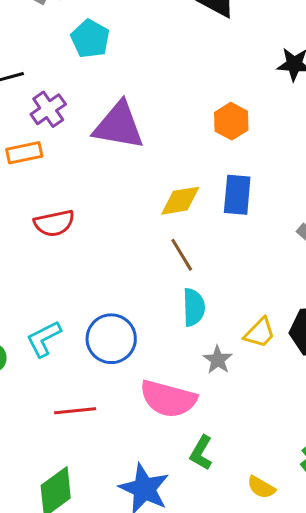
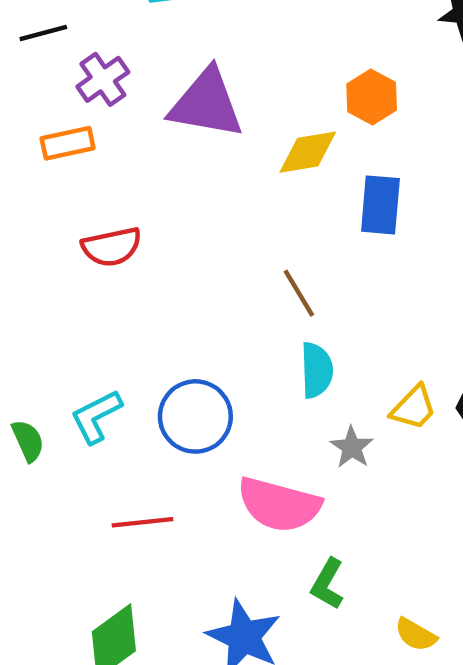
yellow diamond: (180, 201) -> (308, 152), moved

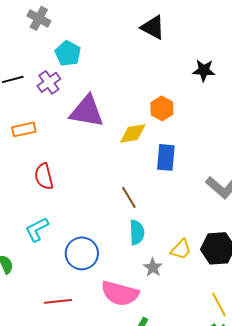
purple cross: (103, 79) -> (49, 82), moved
red semicircle: (112, 247) -> (44, 176), turned 88
cyan L-shape: (96, 416) -> (37, 229), moved

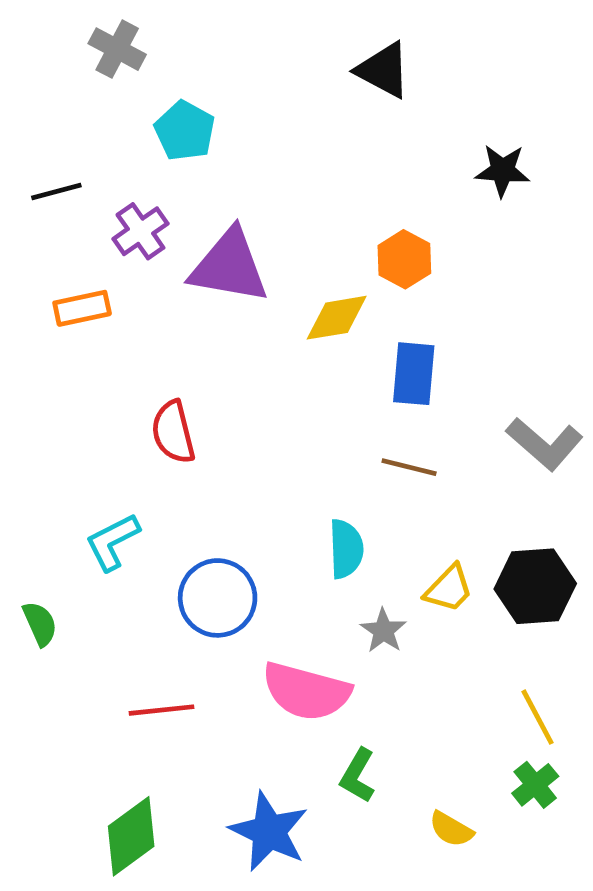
purple cross: (49, 82) -> (140, 231), moved
red semicircle: (44, 176) -> (173, 432), moved
brown line: (129, 197) -> (409, 467), moved, turned -45

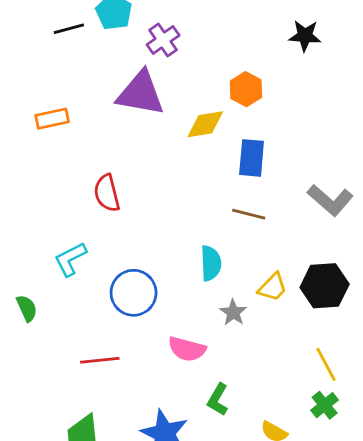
black line: (56, 192) -> (69, 29), moved
purple cross: (140, 231) -> (163, 40), moved
pink semicircle: (306, 691) -> (187, 349), size x0.7

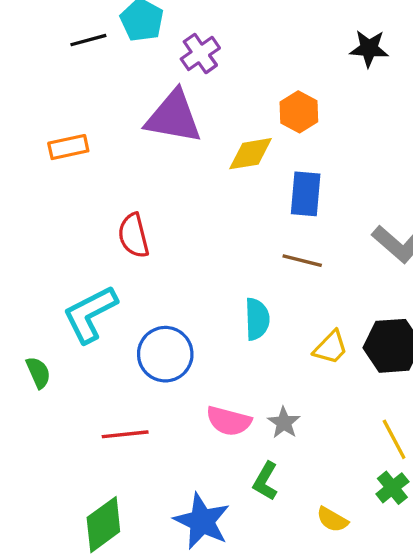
cyan L-shape: (70, 259) -> (90, 314), size x1.4
gray star: (233, 312) -> (284, 423), moved

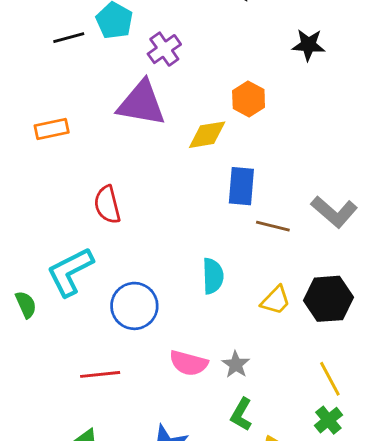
blue rectangle: (306, 194) -> (241, 186), moved
brown line: (302, 261) -> (273, 226), moved
green semicircle: (38, 373) -> (26, 305), moved
green L-shape: (265, 481) -> (241, 414), moved

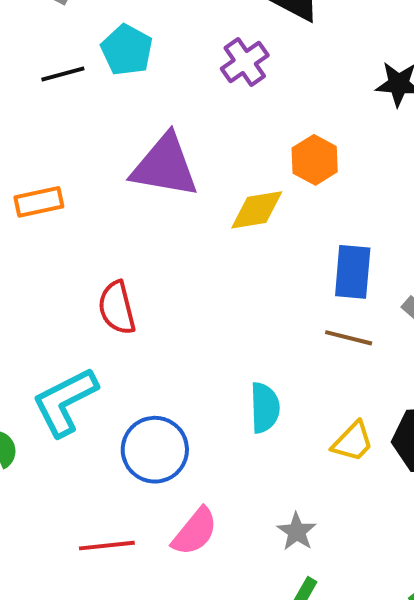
purple cross: (164, 49) -> (245, 62), moved
blue rectangle: (241, 186) -> (353, 272), moved
pink semicircle: (189, 363) -> (195, 532), moved, turned -66

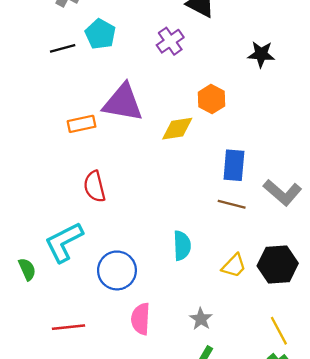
orange rectangle: (39, 202) -> (82, 124), moved
pink semicircle: (195, 532) -> (141, 319), turned 144
red line: (107, 546) -> (69, 327), moved

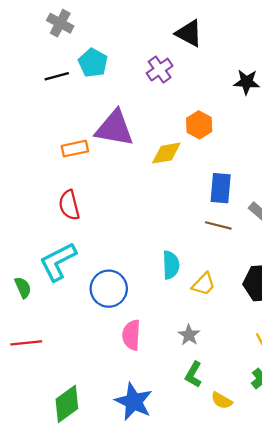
red semicircle: (95, 187) -> (69, 205), moved
yellow trapezoid: (234, 266) -> (204, 284), moved
red line: (69, 327) -> (26, 343), moved

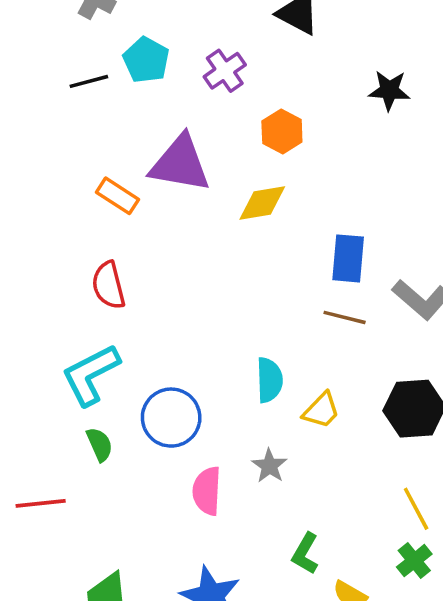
purple cross: (160, 70) -> (225, 71), moved
orange hexagon: (199, 125) -> (282, 131), moved
orange rectangle: (75, 149) -> (117, 196), turned 45
green semicircle: (23, 288) -> (100, 444), moved
gray star: (189, 335) -> (269, 466), moved

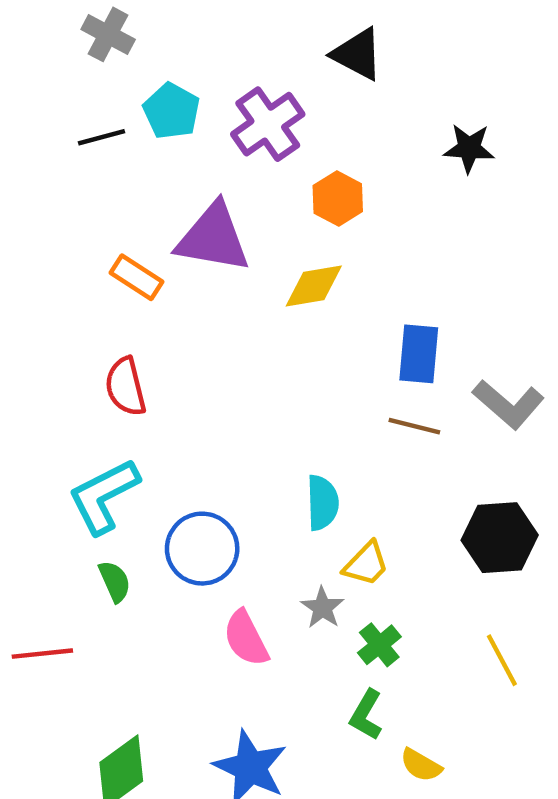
purple cross: (225, 71) -> (268, 124), size x1.4
yellow trapezoid: (321, 410) -> (366, 564), moved
pink semicircle: (207, 491) -> (246, 638), turned -30
green cross: (414, 561) -> (379, 645), moved

